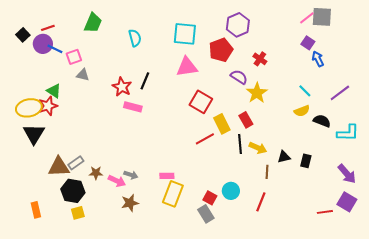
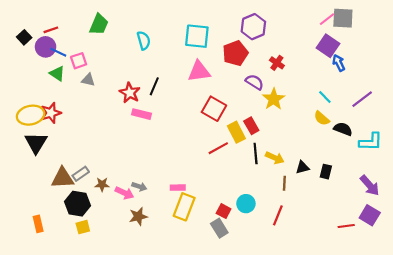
purple square: (308, 43) -> (328, 46), size x1.5
green triangle: (54, 91) -> (57, 74), moved
yellow semicircle: (302, 111) -> (322, 118), turned 63
red rectangle: (246, 120) -> (251, 126), moved

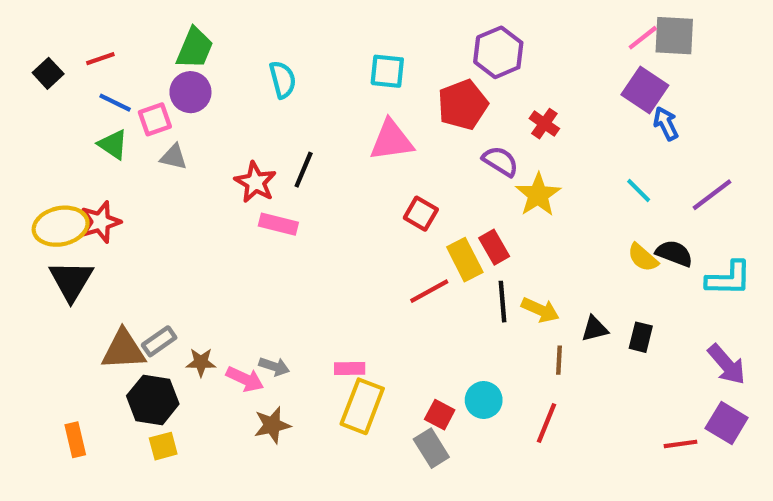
cyan square: (197, 36) -> (387, 71), size x0.7
purple circle: (46, 47) -> (190, 92), moved
red square: (214, 109) -> (421, 214), size x0.7
yellow semicircle: (322, 118) -> (643, 258), moved

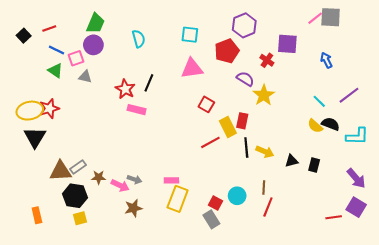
purple square: (645, 90) -> (287, 44), moved, turned -30
cyan line: (639, 191) -> (319, 101), moved
red rectangle: (494, 247) -> (242, 121), turned 42
brown line: (559, 360) -> (264, 188), moved

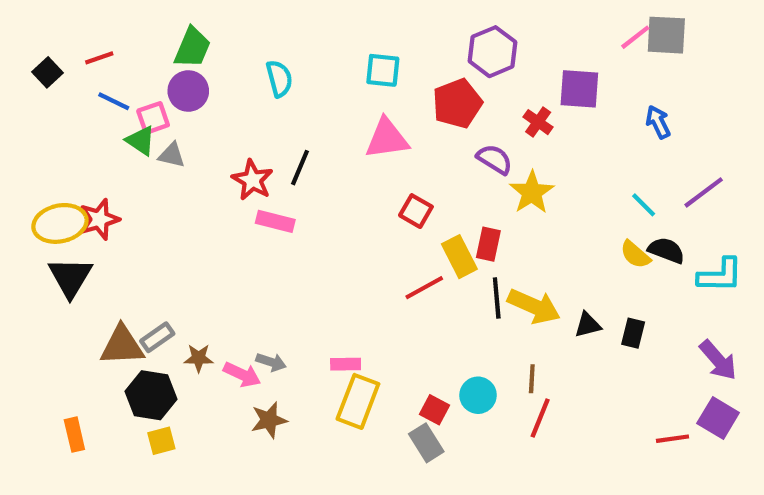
green triangle: (55, 71) -> (141, 141), moved
yellow arrow: (265, 152) -> (534, 306), size x1.4

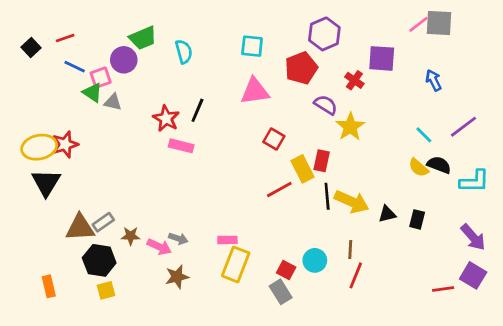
green trapezoid: (192, 48) -> (143, 38), moved, turned 44

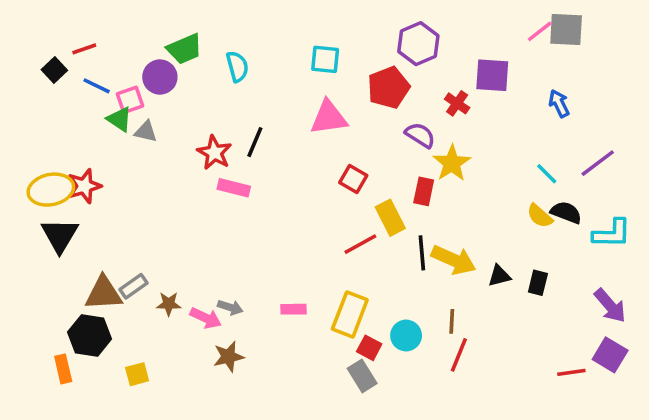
black square: (31, 48) -> (54, 70), moved
red rectangle: (322, 161) -> (424, 191), moved
black hexagon: (99, 260) -> (90, 336), moved
yellow rectangle: (236, 264) -> (350, 314), moved

